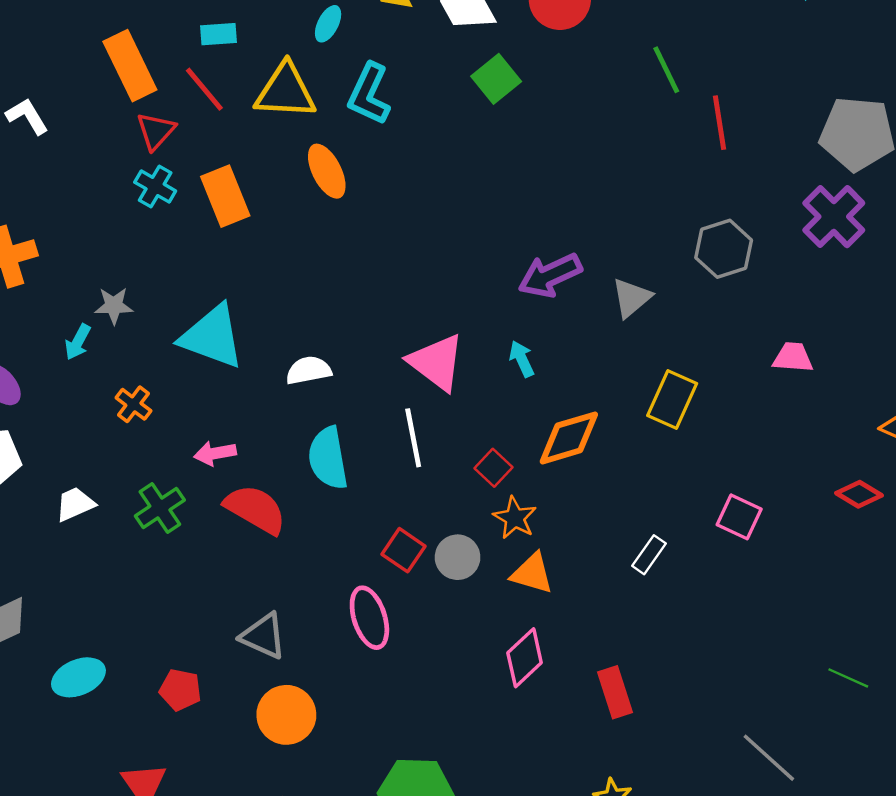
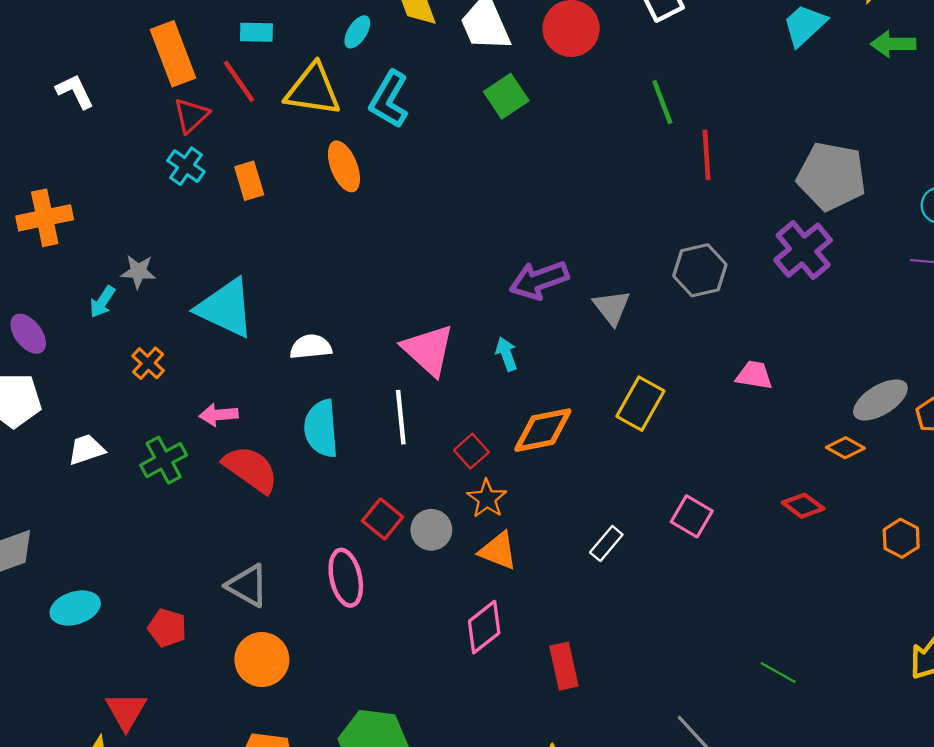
orange rectangle: (225, 196) -> (249, 181), size x0.7
gray triangle: (631, 298) -> (612, 307), turned -33

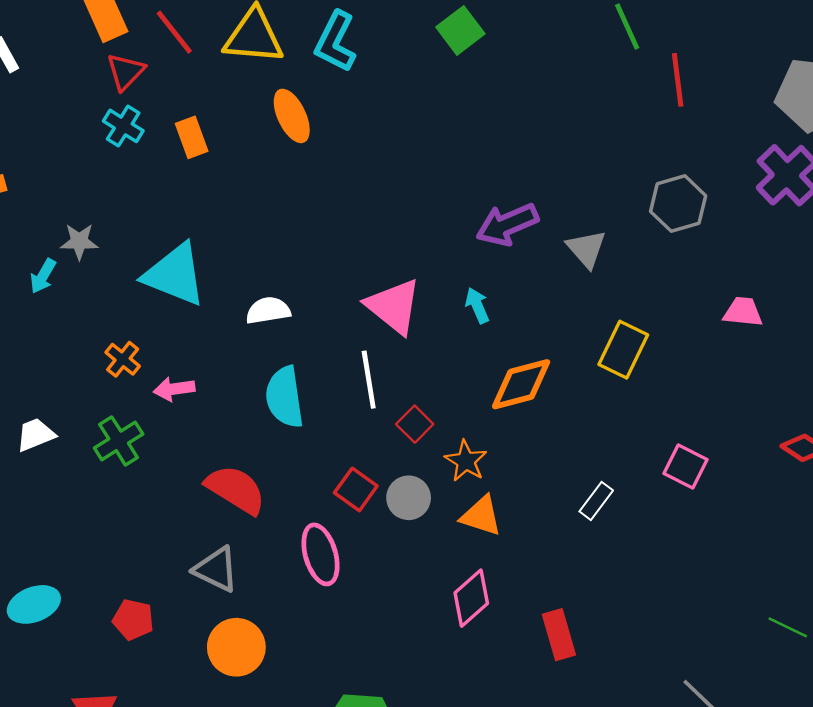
orange cross: (148, 363) -> (123, 359), moved
red square: (471, 451) -> (415, 424), moved
red semicircle: (251, 469) -> (236, 489), moved

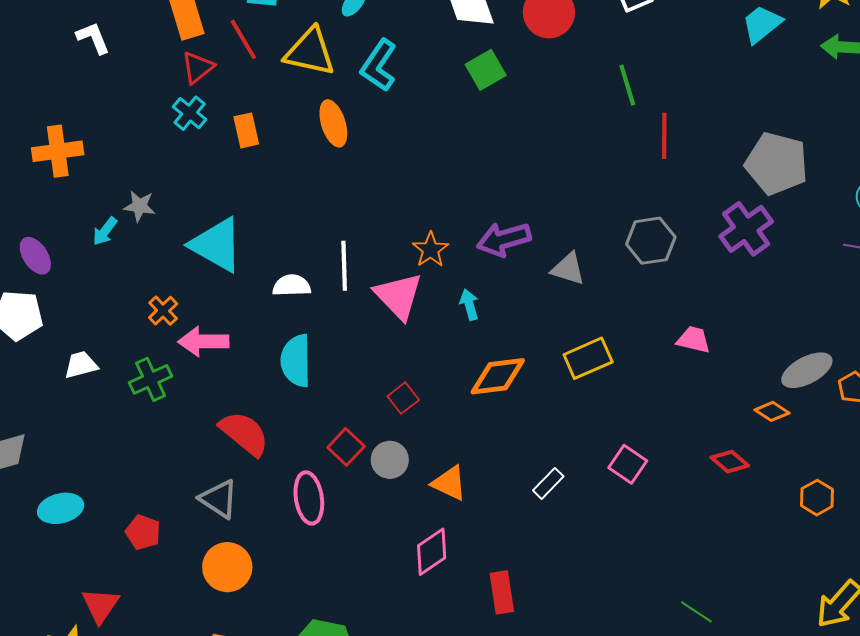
gray triangle: (586, 249) -> (568, 269), turned -39
yellow rectangle: (623, 350) -> (588, 358), turned 33
white line: (369, 380) -> (344, 266), moved
pink arrow: (174, 389) -> (203, 342), size x1.4
orange star: (466, 461) -> (431, 250), moved

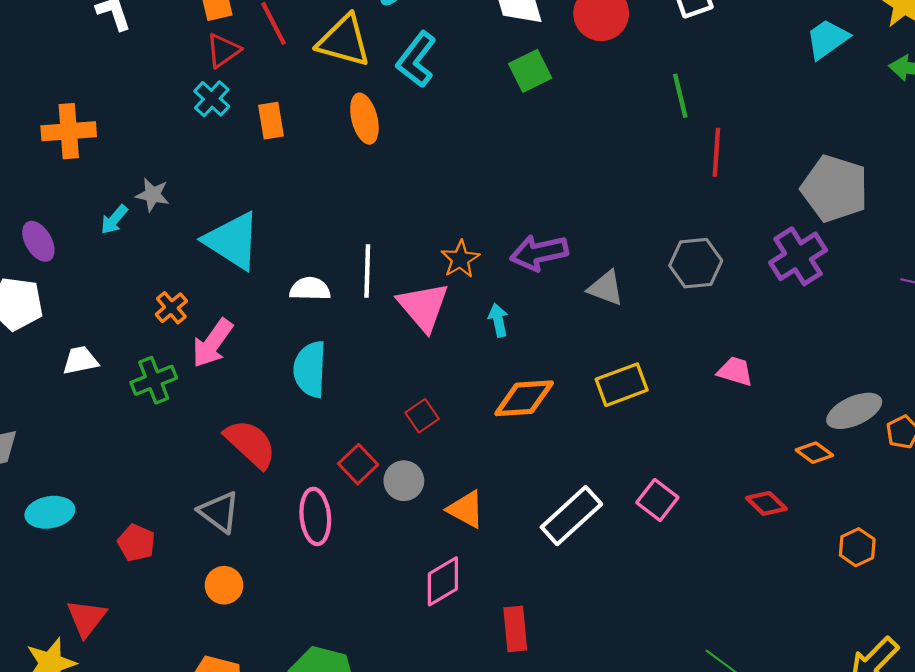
pink arrow: (203, 342) -> (212, 343), turned -57
white rectangle: (548, 483) -> (571, 516), size x1.8
orange circle: (227, 567) -> (224, 585), size x0.7

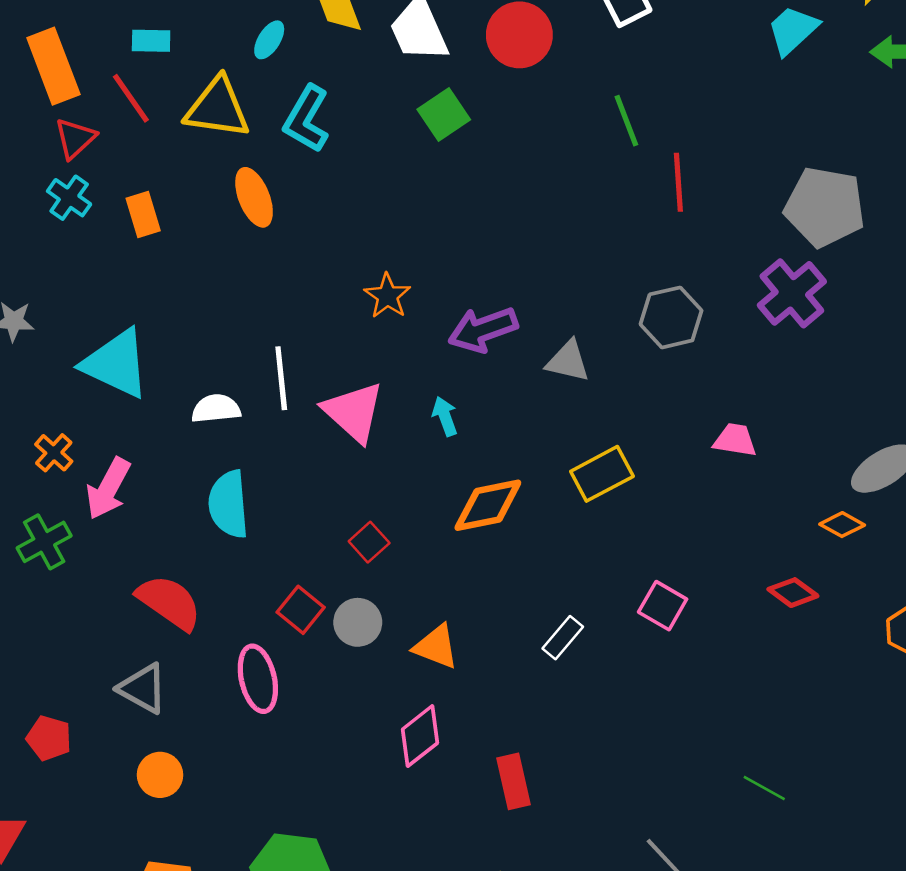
orange star: (460, 259) -> (387, 296), moved
white rectangle: (571, 516) -> (563, 638), size x0.6

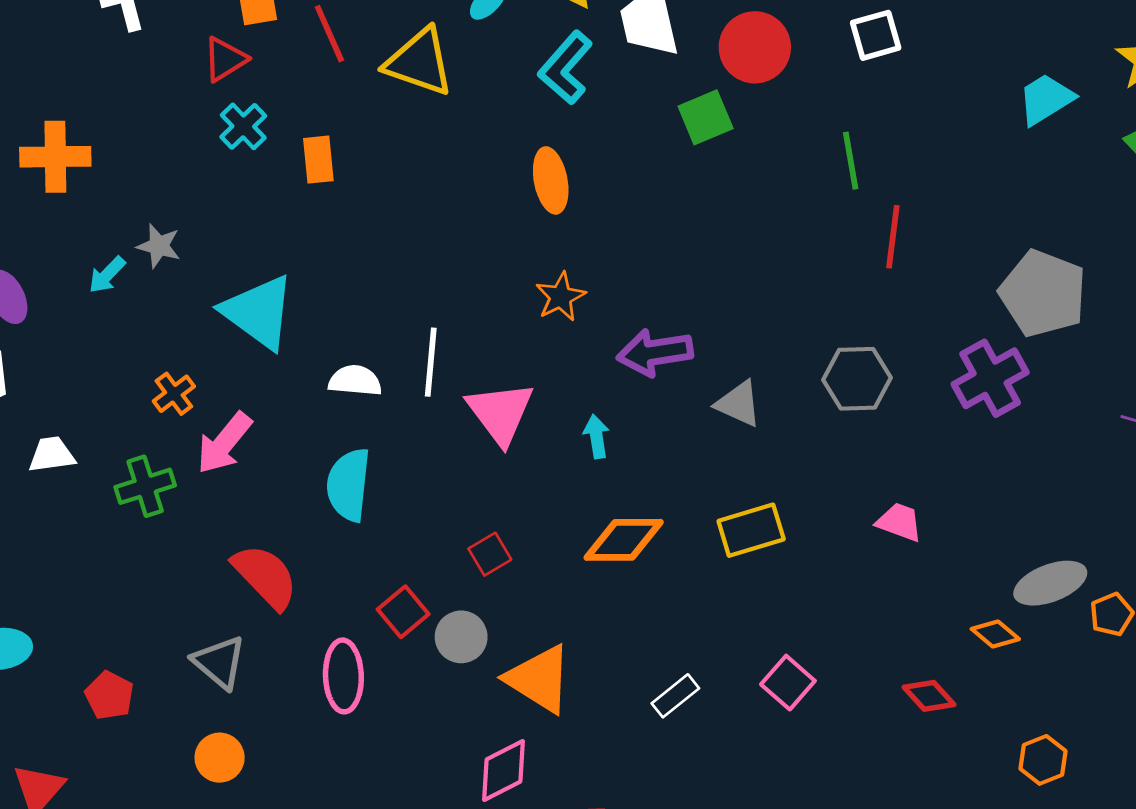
green square: (444, 114) -> (706, 117), moved
cyan L-shape: (307, 119) -> (566, 68), moved
red triangle: (75, 138) -> (225, 59), moved
orange ellipse: (254, 197) -> (551, 180), moved
orange triangle: (436, 647) -> (539, 679), size x1.4

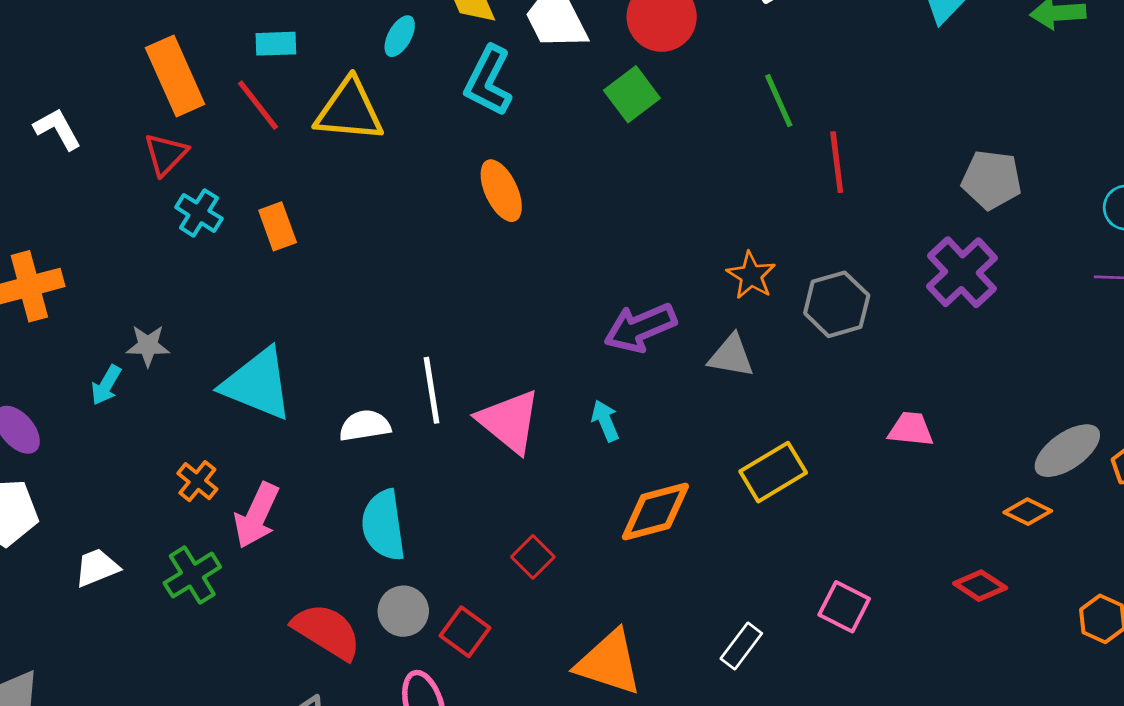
gray pentagon: (1043, 293) -> (992, 180), size x0.7
orange star: (561, 297) -> (751, 275), moved
gray circle: (461, 637) -> (403, 611), moved

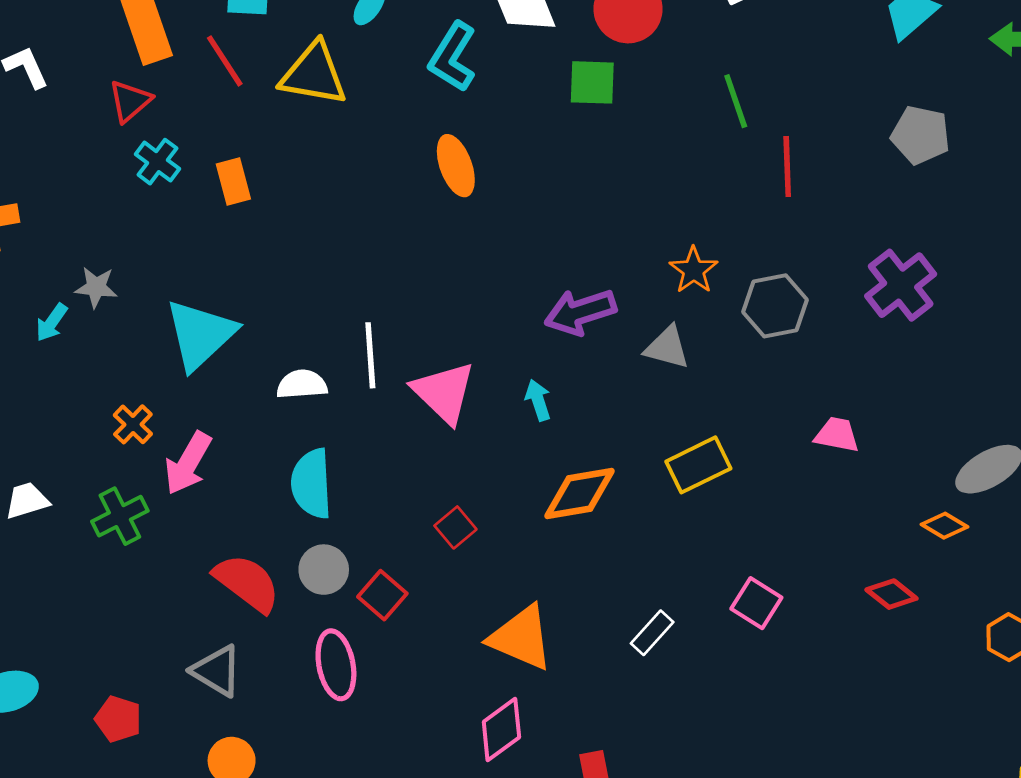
green square: (632, 94) -> (592, 82), turned 34
gray pentagon: (992, 180) -> (921, 135), moved
cyan triangle: (258, 384) -> (200, 334), turned 50

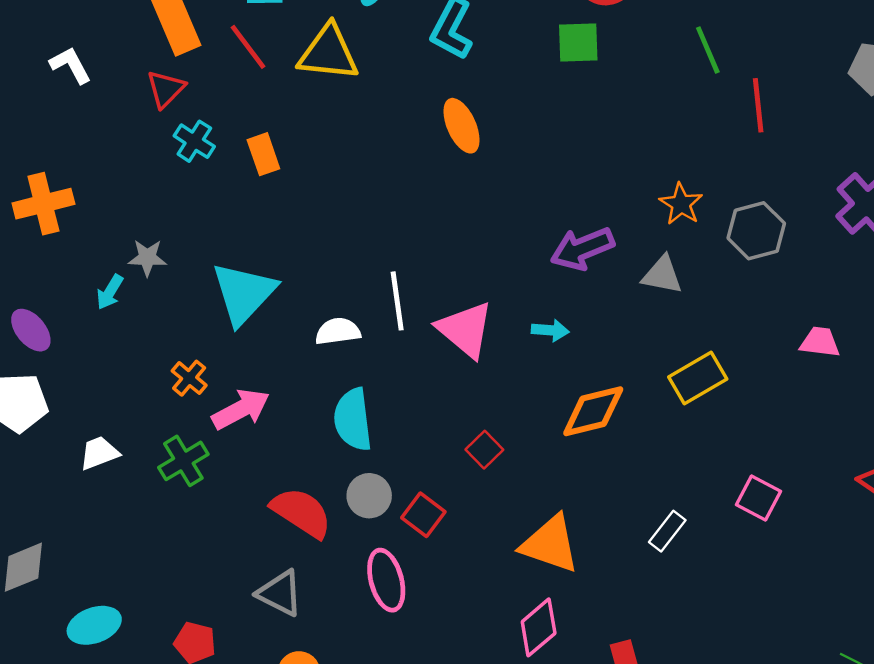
cyan arrow: (538, 400) -> (550, 330), turned 117
pink arrow: (188, 463) -> (241, 409), turned -144

